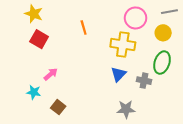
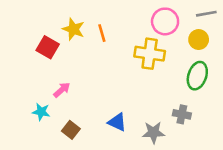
yellow star: (34, 14) -> (73, 29), moved
blue triangle: (119, 74) -> (117, 122), moved, turned -49
gray cross: (144, 81) -> (182, 114), moved

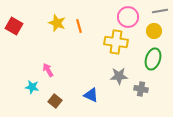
red square: (48, 47) -> (14, 26), moved
pink arrow: (62, 90) -> (48, 70), turned -80
gray star: (153, 132) -> (119, 76), moved

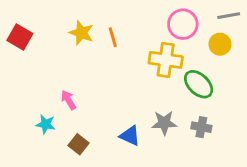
green ellipse: (153, 59) -> (199, 84), moved, turned -65
gray star: (119, 76) -> (164, 123), moved

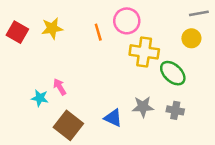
pink circle: (183, 24) -> (127, 21), moved
yellow star: (81, 33) -> (52, 28), moved, turned -30
cyan star: (46, 124) -> (40, 98), moved
brown square: (78, 144) -> (68, 125), size x1.6

